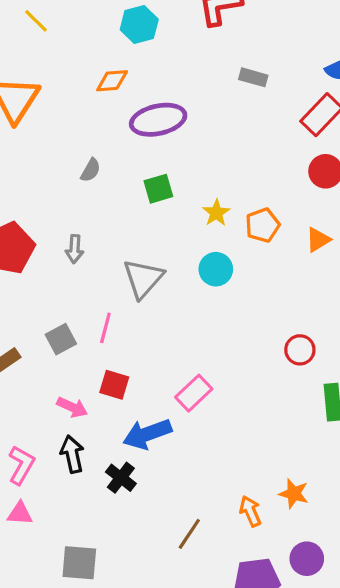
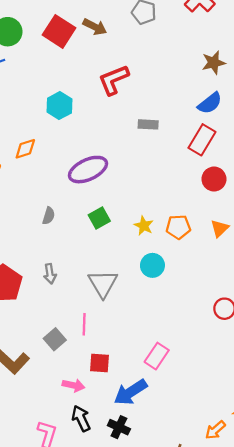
orange diamond: (112, 81) -> (25, 149), moved
orange pentagon: (263, 225) -> (178, 227), turned 30
orange arrow: (250, 511) -> (215, 430), turned -95

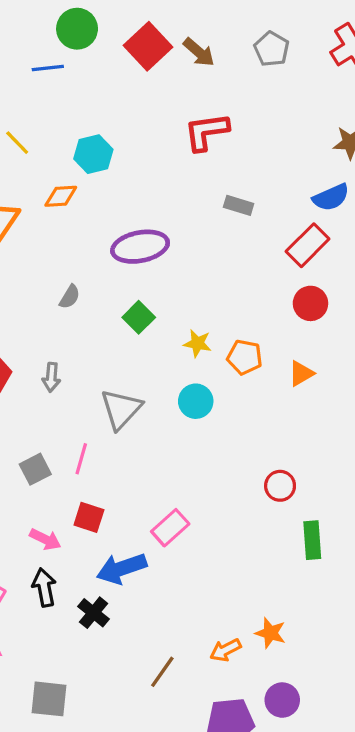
cyan hexagon: (59, 106) -> (93, 154), moved
green square: (99, 218) -> (139, 317), turned -30
yellow star: (144, 226) -> (198, 343), turned -30

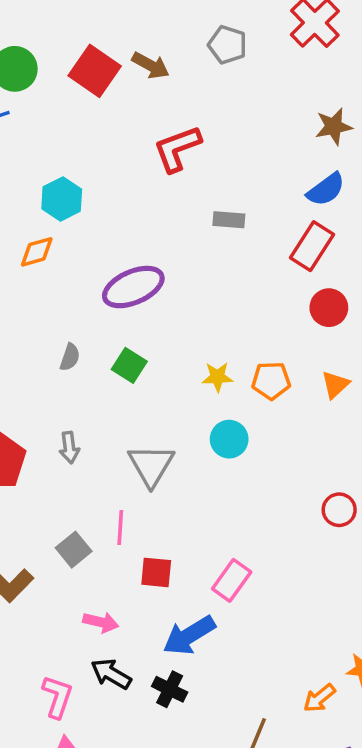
green square: (139, 317) -> (129, 365), moved
red square: (89, 517) -> (156, 572), moved
black arrow: (44, 587) -> (111, 674), turned -36

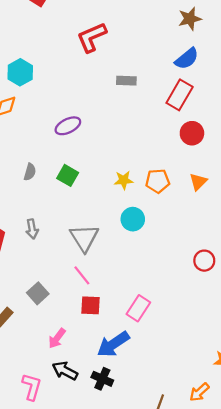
purple ellipse: (133, 287) -> (68, 126), size x0.7
pink line: (120, 528) -> (82, 275), moved, turned -40
pink arrow: (101, 622) -> (57, 338), turned 115
orange arrow: (319, 698) -> (199, 392), moved

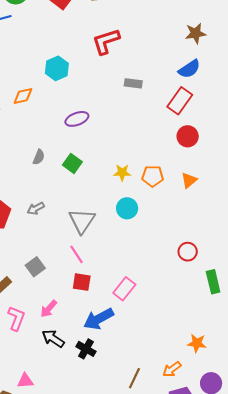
cyan hexagon: (20, 72) -> (57, 68), moved
gray arrow: (32, 229) -> (36, 208), turned 66
pink L-shape: (32, 387) -> (16, 318), moved

